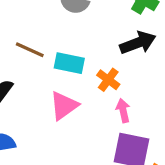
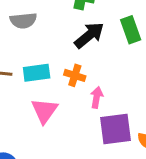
pink arrow: (123, 111) -> (97, 97), turned 42

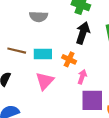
black arrow: (89, 35) -> (83, 33), turned -40

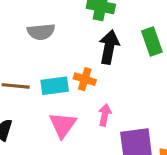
orange cross: (69, 59) -> (85, 79), moved
pink arrow: (82, 77) -> (105, 115), moved

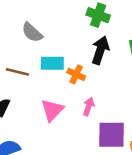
gray semicircle: (41, 32) -> (32, 32), moved, turned 40
cyan rectangle: (55, 86) -> (52, 63), moved

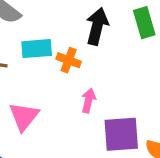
pink triangle: (52, 110) -> (24, 116), moved

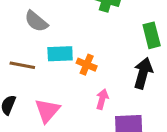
black arrow: (97, 26) -> (143, 73), moved

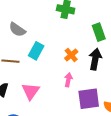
cyan rectangle: (60, 54) -> (36, 51), turned -54
orange cross: (87, 65) -> (71, 55), moved, turned 32

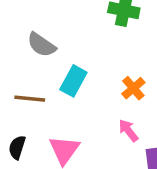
pink arrow: (68, 80) -> (128, 131), turned -48

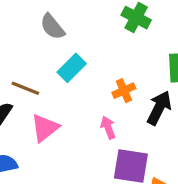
brown line: (30, 99) -> (25, 88), moved

